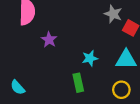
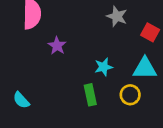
gray star: (113, 14) -> (117, 16), moved
yellow circle: (121, 90) -> (130, 95), moved

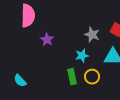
gray star: (117, 16) -> (92, 35), moved
yellow circle: (130, 95) -> (92, 77), moved

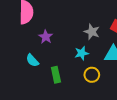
green rectangle: (72, 77) -> (56, 75), moved
cyan semicircle: (20, 81) -> (32, 60), moved

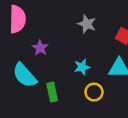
gray star: (92, 32) -> (87, 24), moved
cyan semicircle: (32, 60) -> (25, 75), size x1.6

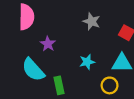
yellow circle: (94, 92) -> (110, 85), moved

